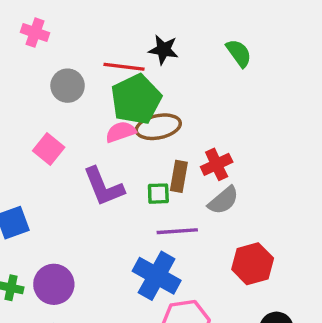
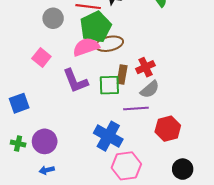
pink semicircle: (121, 132) -> (86, 47), size x1.4
green square: (158, 194) -> (109, 85), size x1.5
purple line: (177, 231) -> (136, 108), moved

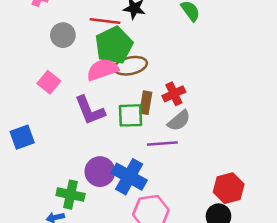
red hexagon: (168, 129) -> (229, 188), moved
purple circle: (45, 141) -> (100, 172), moved
green cross: (18, 144) -> (71, 195), moved, size x1.5

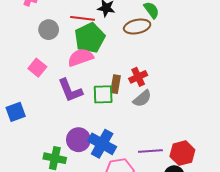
brown ellipse: (130, 66) -> (137, 27), moved
purple line: (162, 144) -> (150, 151), moved

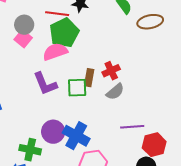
brown ellipse: (137, 27) -> (150, 22), moved
pink square: (37, 68) -> (23, 39), moved
purple line: (150, 151) -> (132, 127), moved

